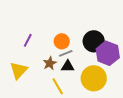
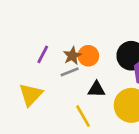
gray line: (66, 53) -> (70, 72), moved
brown star: (50, 63) -> (72, 56), moved

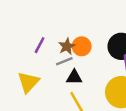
black triangle: (96, 89) -> (74, 77), moved

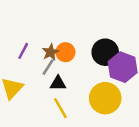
gray line: (64, 61) -> (48, 67), turned -35

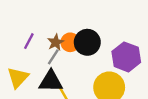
black circle: (105, 52) -> (87, 42), moved
black triangle: (58, 83) -> (51, 81), moved, size x1.5

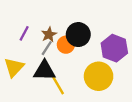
orange circle: (70, 42) -> (66, 45), moved

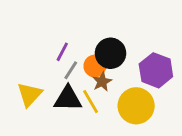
purple line: (24, 33) -> (62, 52), moved
brown star: (49, 35) -> (102, 82), moved
yellow line: (58, 85) -> (91, 102), moved

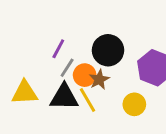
orange circle: (95, 66) -> (85, 75), moved
yellow triangle: (30, 94) -> (25, 93), turned 44
yellow circle: (136, 106) -> (134, 104), size x0.6

